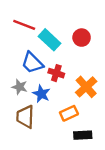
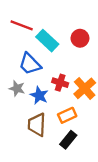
red cross: (56, 73) -> (60, 83), moved
brown trapezoid: (25, 117) -> (37, 125), moved
black rectangle: (83, 135) -> (68, 140), moved, turned -48

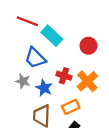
red circle: (80, 38) -> (88, 46), moved

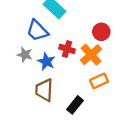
red circle: (88, 46) -> (101, 32), moved
orange rectangle: (71, 107) -> (99, 81), moved

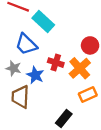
brown trapezoid: (44, 90) -> (20, 97), moved

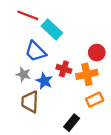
orange cross: (80, 68) -> (87, 74), turned 30

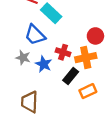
orange rectangle: (95, 100) -> (88, 91), moved
brown trapezoid: (30, 102) -> (30, 102), moved
black rectangle: (72, 123) -> (71, 76), moved

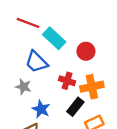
red circle: (95, 36) -> (86, 51), moved
blue star: (44, 64) -> (41, 109), moved

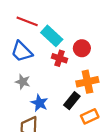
blue trapezoid: (36, 62) -> (22, 52), moved
red cross: (67, 81) -> (60, 58), moved

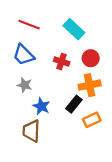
cyan rectangle: (52, 36) -> (74, 29), moved
red circle: (82, 48) -> (91, 58), moved

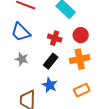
black rectangle: (74, 104) -> (51, 61), moved
blue star: (41, 106) -> (50, 85), moved

